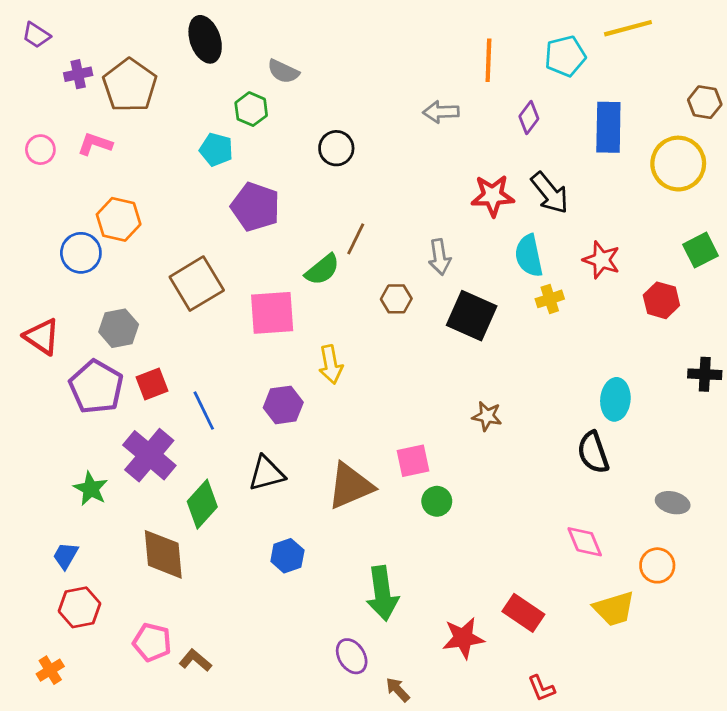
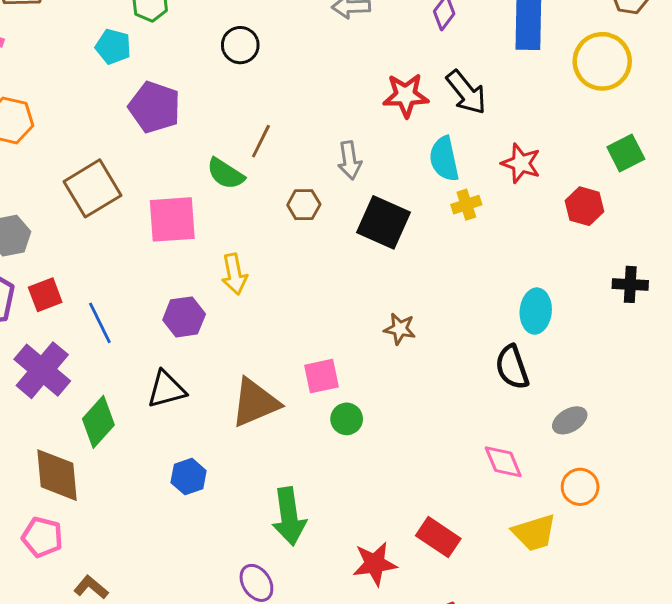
green semicircle: (322, 270) -> (225, 174), turned 72
gray ellipse: (673, 503) -> (570, 420), moved, turned -44
pink pentagon: (152, 642) -> (42, 537), moved

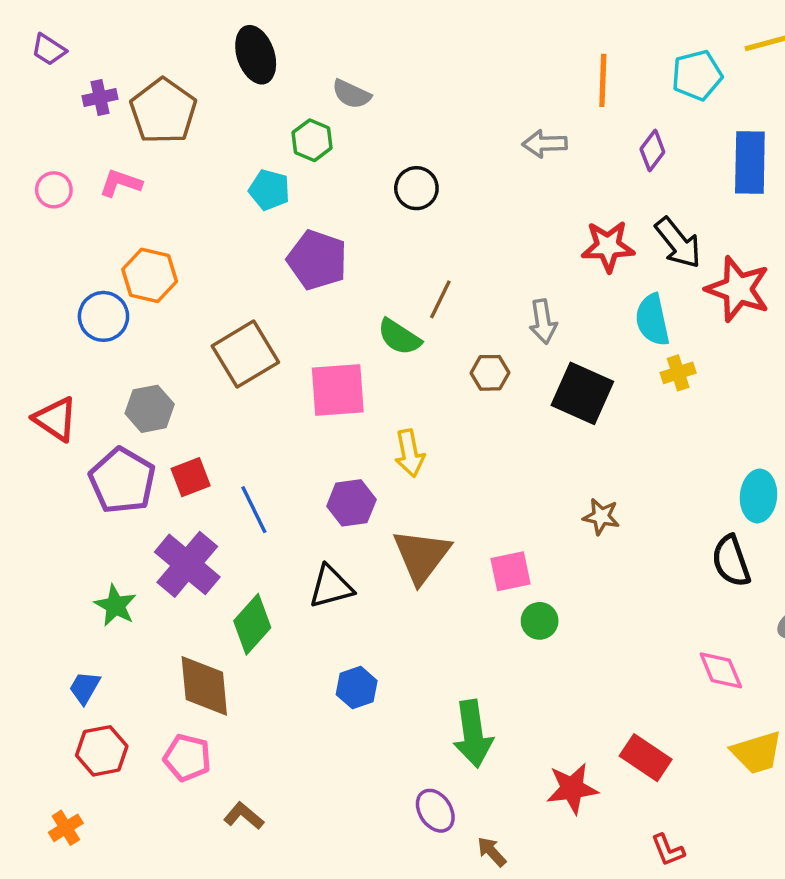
red star: (521, 163) -> (738, 289), moved, size x1.4
brown triangle: (255, 403) -> (422, 556), moved, turned -30

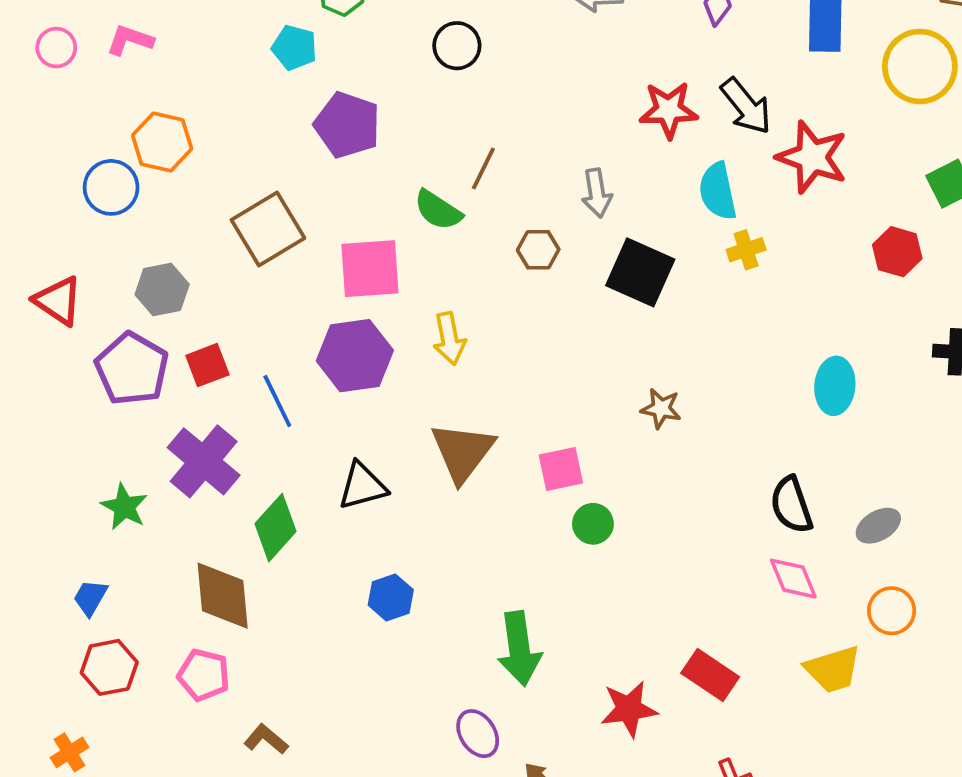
purple hexagon: (351, 503) -> (355, 356), moved, size x1.4
black semicircle: (731, 561) -> (791, 505), moved

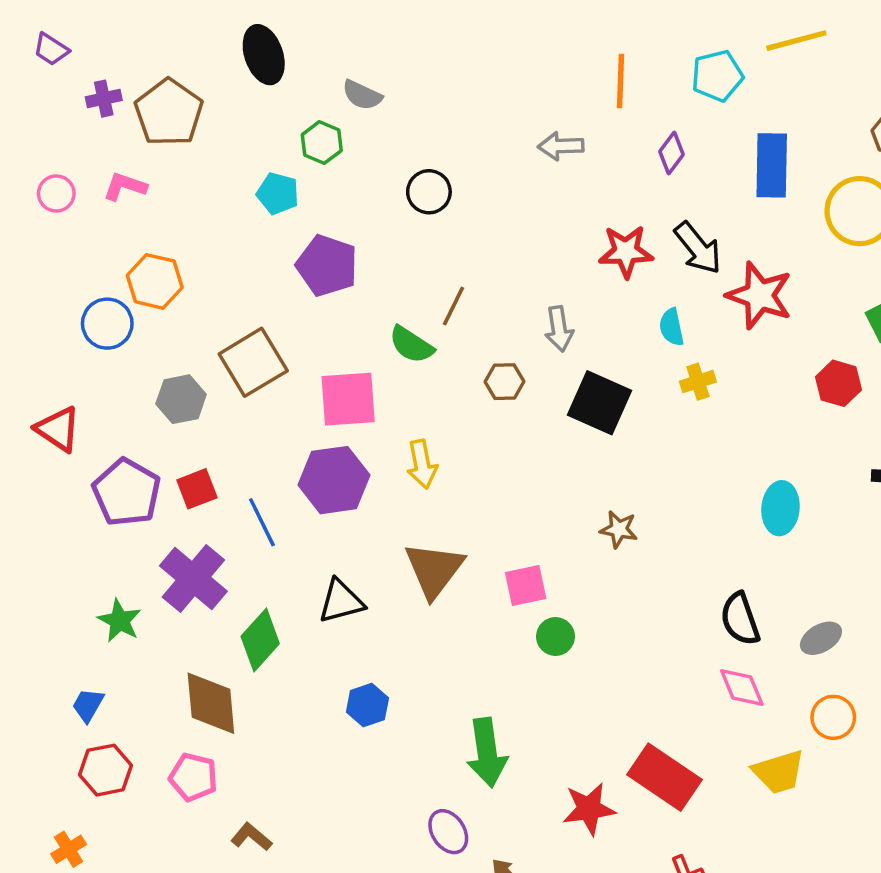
cyan semicircle: (718, 191) -> (672, 327), size x0.7
gray hexagon: (162, 289) -> (181, 399), moved
red rectangle: (710, 675) -> (664, 777), size x1.4

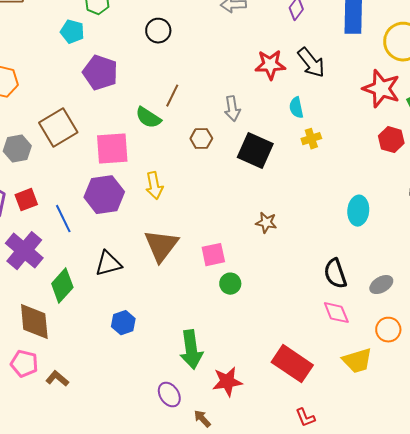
red star: (759, 295) -> (381, 89), moved
red star: (589, 809) -> (227, 382), moved
brown L-shape: (251, 837) -> (57, 379), moved

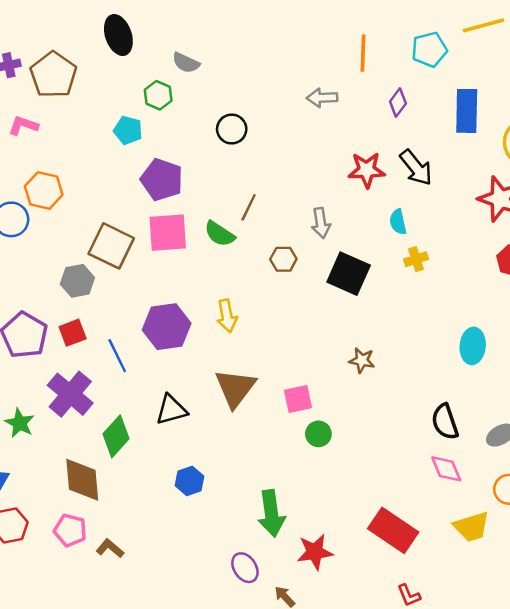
brown square: (58, 128) -> (111, 246), turned -33
gray hexagon: (17, 149) -> (77, 281), moved
pink square: (112, 149) -> (168, 233), moved

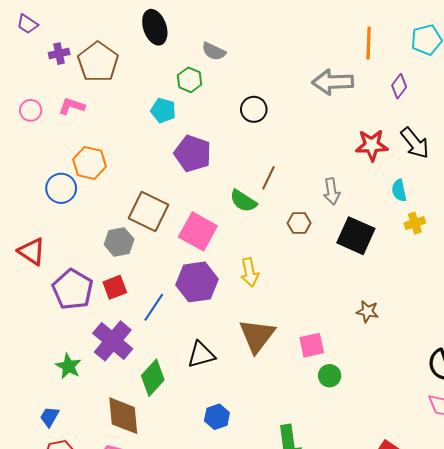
gray arrow: (322, 98) -> (333, 82), size x1.5
pink square: (168, 233) -> (198, 231), moved, turned 33
blue line: (117, 356) -> (154, 307), turned 60

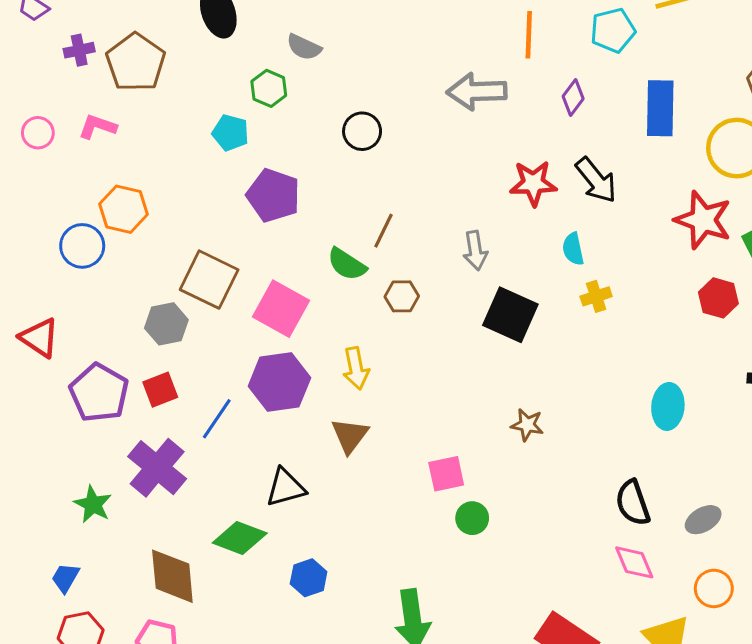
brown hexagon: (299, 223) -> (402, 296), moved
brown triangle: (257, 336) -> (350, 436), moved, size x0.7
green diamond: (153, 378) -> (240, 538), moved, turned 69

